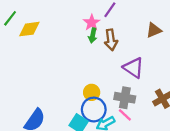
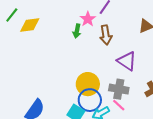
green arrow: (93, 36) -> (77, 31), moved
yellow circle: (92, 92) -> (88, 84), size x1.5

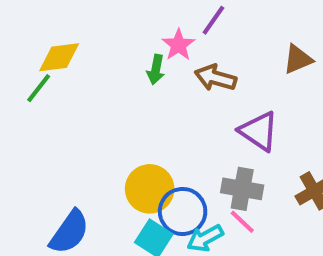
green line: (12, 15) -> (39, 88), moved
brown arrow: (106, 35) -> (215, 78), turned 114
yellow circle: (88, 84) -> (150, 189), moved

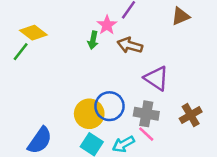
yellow diamond: (59, 57) -> (33, 33), turned 44
brown triangle: (298, 59) -> (180, 16), moved
blue circle: (183, 211) -> (109, 106), moved

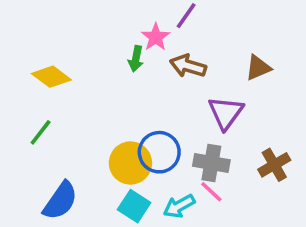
brown triangle: (180, 16) -> (258, 68), moved
yellow diamond: (33, 33) -> (51, 77), moved
green line: (21, 52) -> (41, 132), moved
purple triangle: (156, 78) -> (226, 113), turned 32

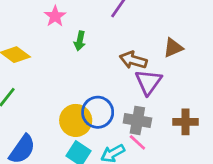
pink star: (156, 37) -> (55, 16), moved
brown arrow: (188, 66) -> (133, 60), moved
brown cross: (274, 165) -> (185, 122), turned 30

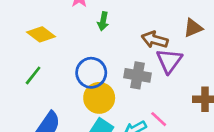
blue circle: (98, 112) -> (91, 73), moved
gray cross: (137, 120) -> (138, 75), moved

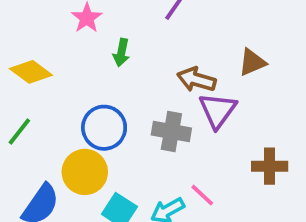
yellow circle: (99, 98) -> (85, 172), moved

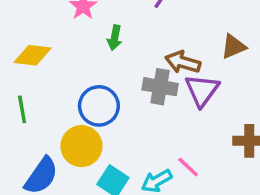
yellow diamond: (31, 72) -> (33, 55), turned -30
green line: (19, 132) -> (22, 109), turned -48
gray cross: (171, 132) -> (160, 87), moved

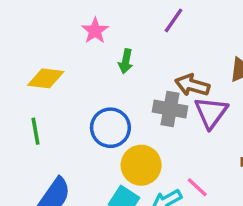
yellow circle: (81, 146) -> (141, 165), moved

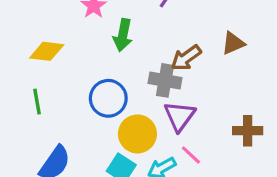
green arrow: (126, 61) -> (123, 35), size x1.4
brown arrow: (192, 85) -> (186, 58), turned -52
purple triangle: (211, 112) -> (180, 116), moved

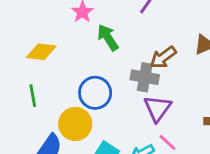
green arrow: (123, 35) -> (108, 38), turned 136
yellow circle: (137, 134) -> (75, 124), moved

